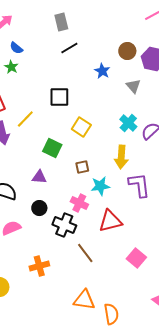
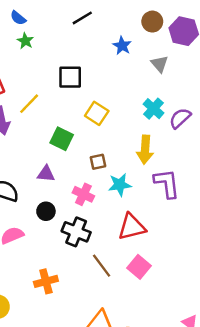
green star: (11, 67) -> (25, 41), moved
pink cross: (79, 203) -> (83, 194), moved
pink square: (136, 258) -> (139, 267), moved

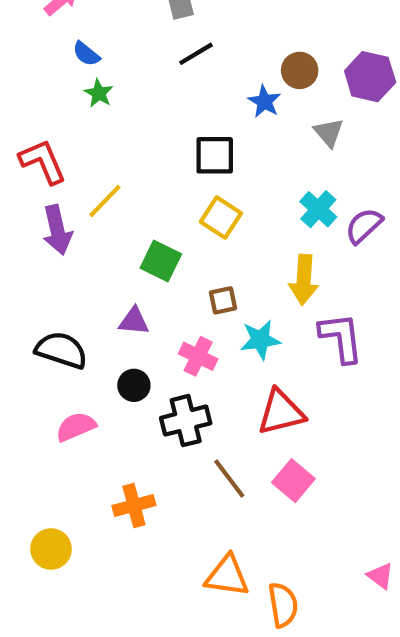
brown circle: (152, 22) -> (300, 70), moved
black square: (70, 77) -> (215, 155), moved
black cross: (76, 232) -> (186, 421), turned -36

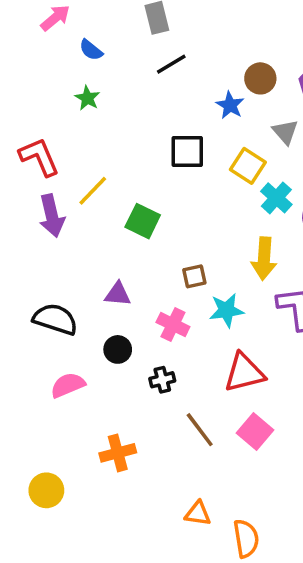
blue semicircle: (86, 54) -> (91, 50), moved
yellow square: (221, 218) -> (248, 166), moved
green square: (161, 261) -> (143, 221), moved
black cross: (186, 421) -> (162, 380), size x0.6
orange triangle: (227, 576) -> (198, 514), size x0.7

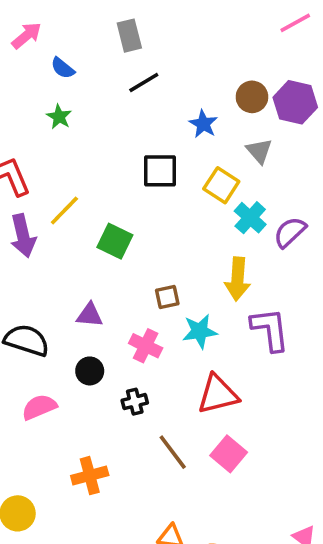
brown circle: (260, 78) -> (252, 97), moved

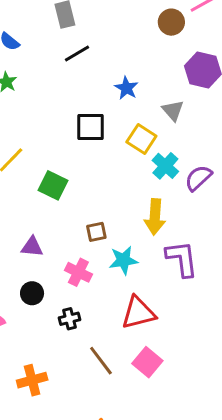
brown circle: (252, 97) -> (171, 22), moved

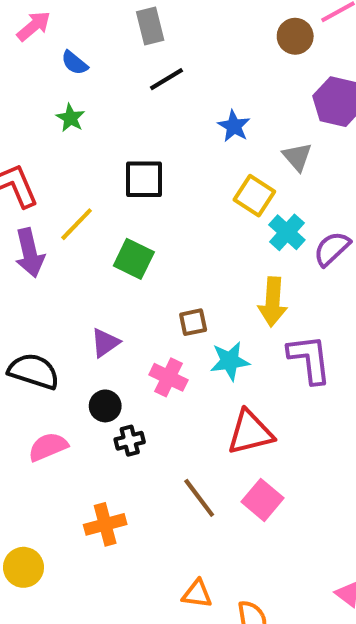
black square: (90, 127) -> (144, 179), moved
purple triangle: (32, 247) -> (105, 343), turned -40
black cross: (69, 319) -> (130, 441), moved

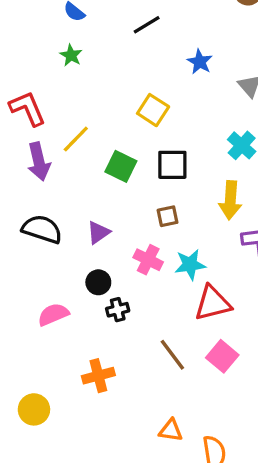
black square: (144, 179) -> (172, 165), moved
yellow square: (254, 196) -> (153, 110), moved
cyan star: (230, 361) -> (190, 265), moved
black semicircle: (34, 371) -> (42, 229), moved

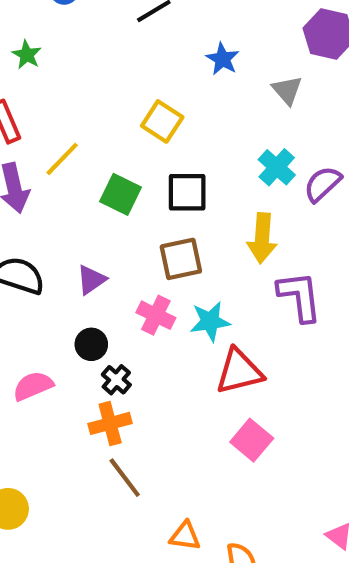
green star: (71, 55) -> (27, 55), moved
brown square: (168, 216) -> (181, 259), size x1.5
black cross: (118, 310) -> (116, 380), turned -35
brown line: (172, 355) -> (125, 478), moved
orange cross: (98, 376) -> (110, 423), moved

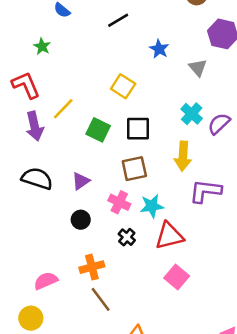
purple L-shape: (300, 296) -> (205, 191), turned -76
black cross: (116, 380) -> (127, 237), moved
pink semicircle: (33, 386) -> (46, 281), moved

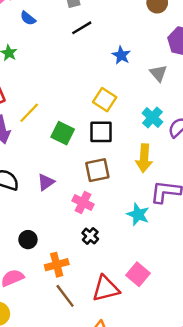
yellow square: (123, 86) -> (105, 100), moved
cyan star: (152, 206) -> (138, 214), moved, turned 30
black circle: (81, 220) -> (28, 240), moved
red triangle: (169, 236) -> (106, 289), moved

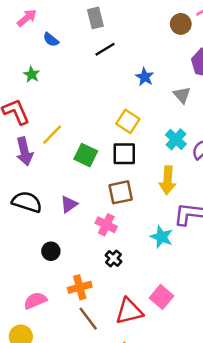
black circle: (28, 240) -> (51, 251), moved

